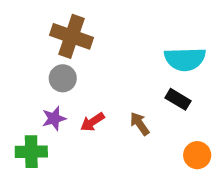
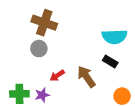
purple star: (54, 118) -> (42, 95), moved
brown arrow: (140, 124) -> (86, 77), size x1.5

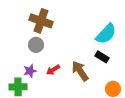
cyan semicircle: (114, 37) -> (106, 34), turned -45
purple star: (42, 95) -> (30, 71), moved

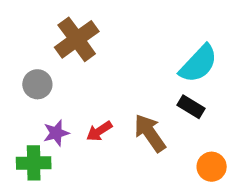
brown cross: (41, 21) -> (77, 39), turned 35
gray circle: (36, 45) -> (37, 84), moved

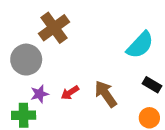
gray circle: (37, 84) -> (26, 60), size x1.5
black rectangle: (191, 107) -> (152, 85), moved

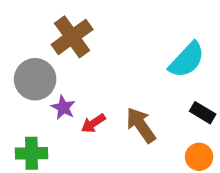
purple star: (39, 94) -> (63, 107), moved, turned -30

